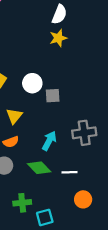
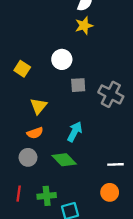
white circle: (32, 83) -> (62, 59), moved
gray cross: (84, 133) -> (111, 94), moved, turned 35
white line: (70, 172) -> (115, 164), moved

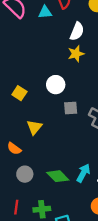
cyan arrow: (75, 132) -> (83, 173), moved
orange semicircle: (35, 133) -> (14, 149), moved, turned 56

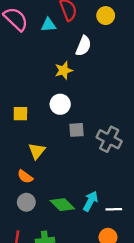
yellow star: (76, 54) -> (64, 70), moved
yellow square: (19, 93) -> (20, 114), turned -32
orange semicircle: (14, 149) -> (25, 177), moved

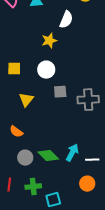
yellow square: (20, 114) -> (14, 69), moved
gray cross: (109, 139) -> (88, 100), turned -30
yellow triangle: (37, 151) -> (26, 100), moved
gray circle: (26, 202) -> (25, 158), moved

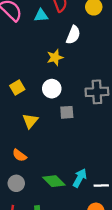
yellow square: (14, 69) -> (17, 88), turned -32
gray cross: (88, 100) -> (97, 92), moved
gray circle: (25, 158) -> (16, 183), moved

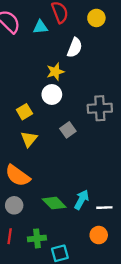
yellow square: (17, 88) -> (24, 112), moved
white circle: (52, 89) -> (52, 95), moved
gray square: (67, 112) -> (68, 130), turned -32
orange semicircle: (19, 155) -> (18, 176), size x1.6

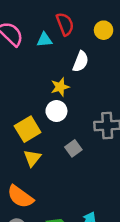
yellow square: (24, 112) -> (28, 129), size x1.5

